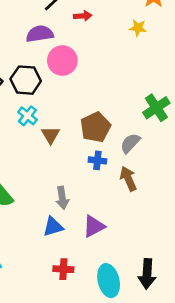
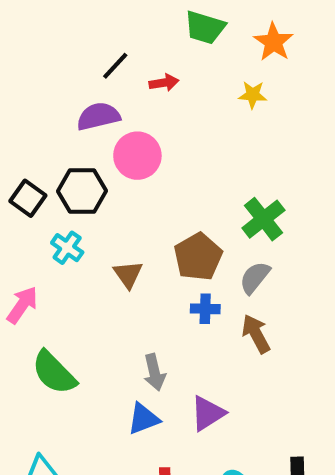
green cross: (156, 108) -> (263, 219), moved
cyan cross: (27, 116) -> (67, 248), moved

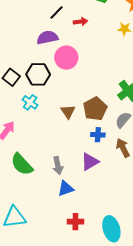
brown triangle: (128, 274) -> (68, 112), moved
gray arrow: (154, 372) -> (58, 166), moved
purple triangle: (208, 413) -> (90, 162), moved

